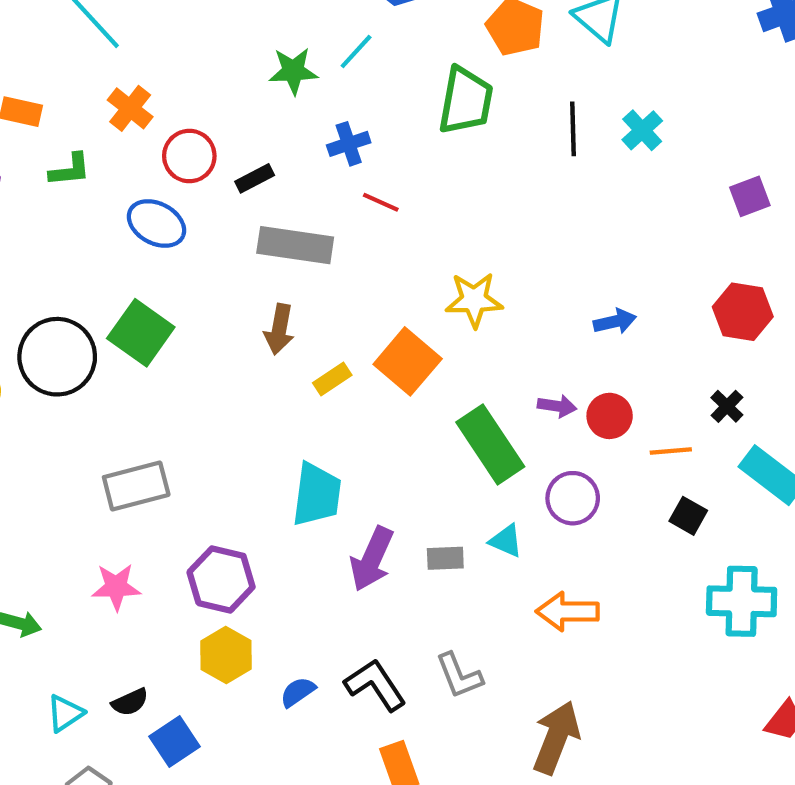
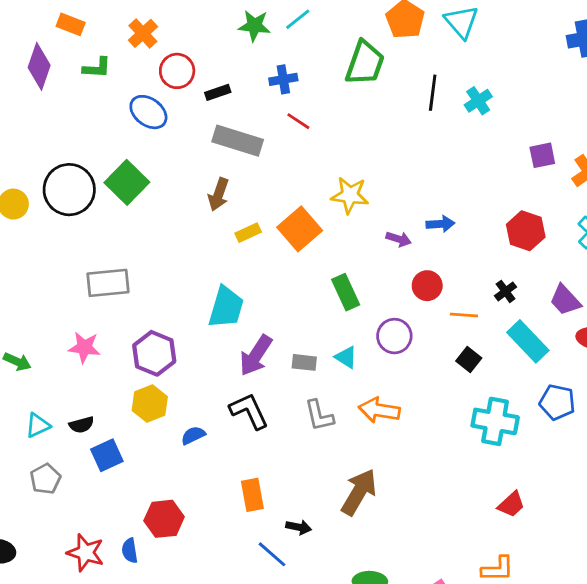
purple arrow: (557, 406) -> (399, 239), moved
green rectangle: (490, 444) -> (346, 292), size x0.7
gray L-shape: (459, 676) -> (319, 416), moved
black L-shape: (375, 685) -> (249, 411), moved

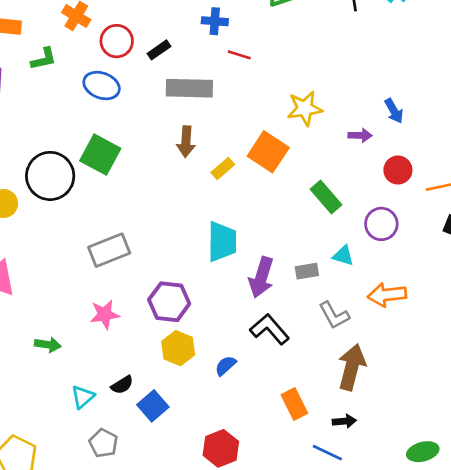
blue cross: (283, 79) -> (215, 21), turned 30
blue arrow: (440, 224) -> (394, 111), turned 80
brown arrow: (359, 492) -> (352, 367), moved

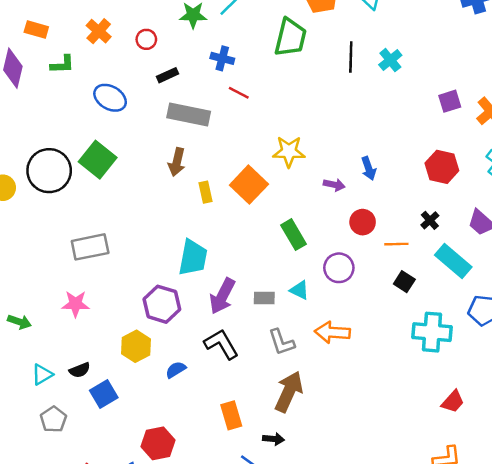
red circle: (117, 41) -> (146, 39), moved, size x0.7
yellow rectangle: (223, 169) -> (205, 192), turned -72
purple hexagon: (169, 302) -> (162, 304), moved

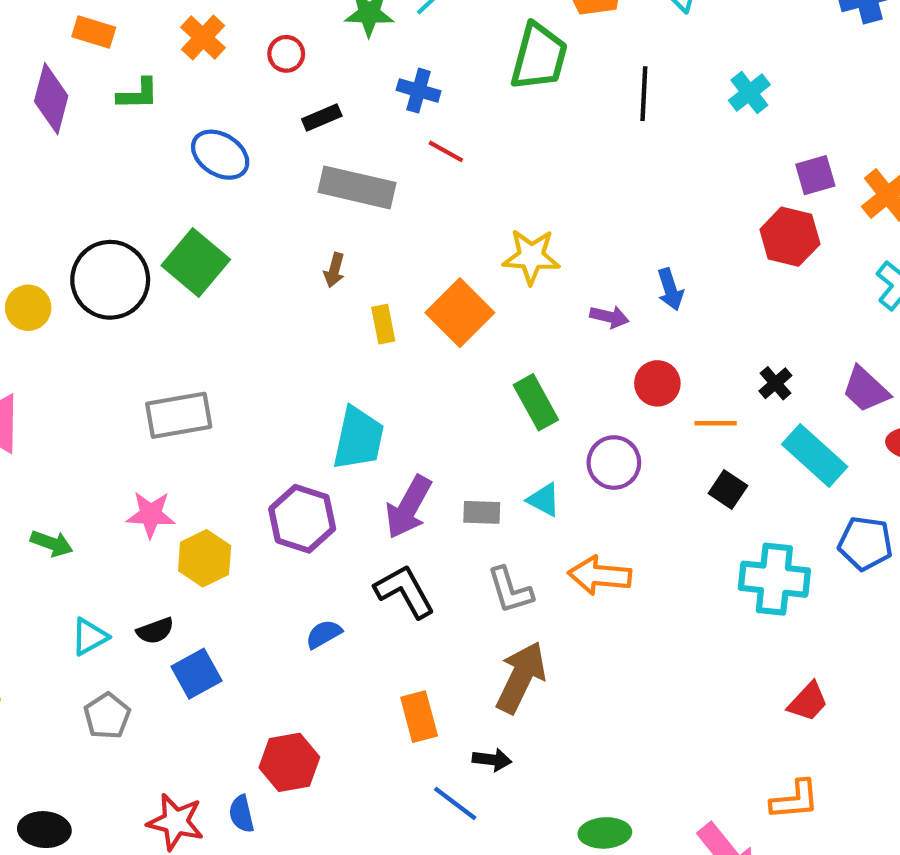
cyan cross: (390, 60) -> (749, 93), moved
brown arrow: (177, 162) -> (334, 270), size x0.7
red hexagon: (442, 167) -> (790, 237), moved
yellow hexagon: (136, 346) -> (205, 558), moved

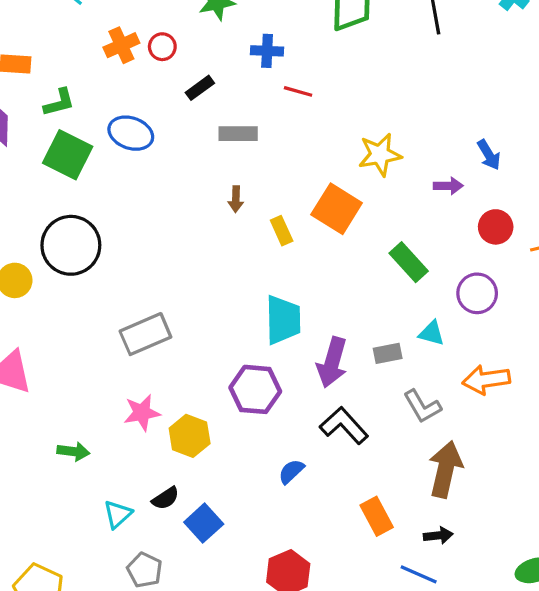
orange cross: (203, 38) -> (121, 45), moved, turned 36
gray rectangle: (357, 187) -> (238, 134), size x0.7
green square: (196, 263) -> (68, 155), moved

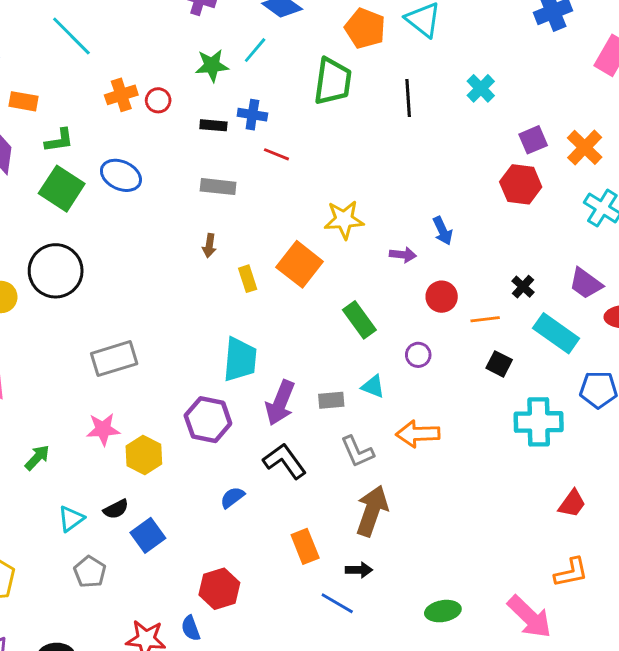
black rectangle: (200, 88) -> (213, 125), moved, turned 35
purple circle: (477, 293) -> (418, 355), size x0.7
green arrow: (73, 451) -> (37, 458), turned -60

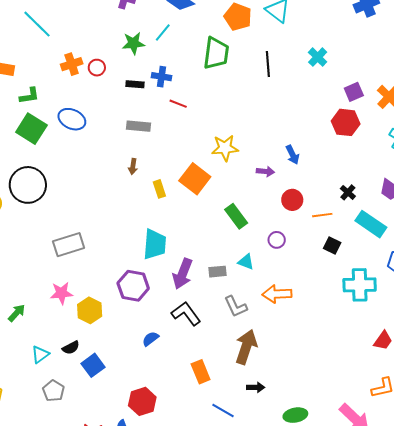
black arrow: (359, 570) -> (256, 387), moved

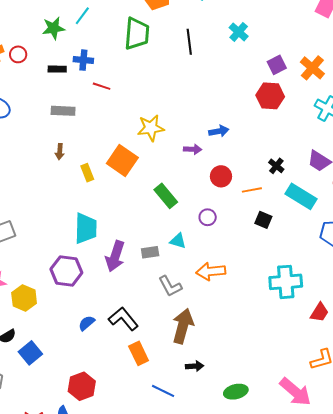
blue arrow: (293, 155) -> (219, 131), turned -72
cyan cross: (360, 285) -> (286, 282), moved
black L-shape: (186, 314) -> (123, 319), moved

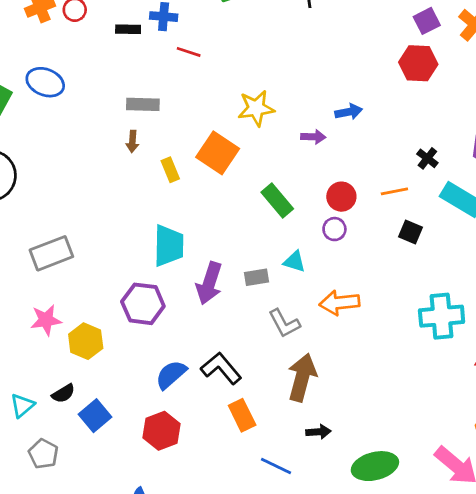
gray rectangle: (63, 111) -> (143, 104), moved
red circle: (221, 176) -> (341, 197), moved
blue semicircle: (87, 323) -> (171, 375), size x1.4
red hexagon: (82, 386) -> (162, 431), moved
green ellipse: (236, 392) -> (375, 466), size x1.4

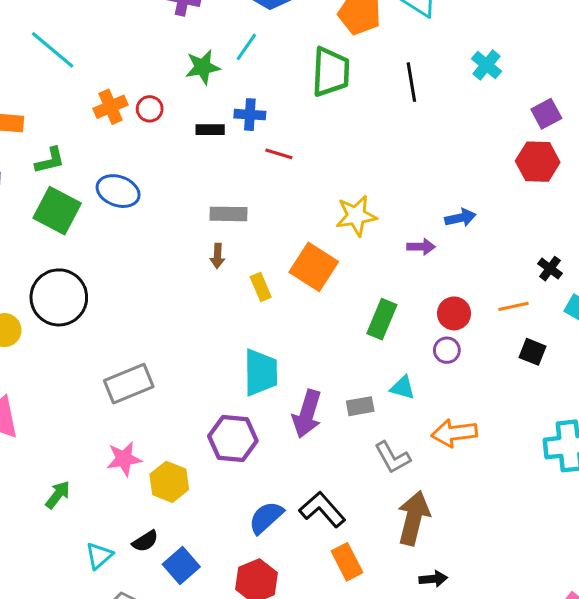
green rectangle: (277, 200) -> (382, 319), turned 64

